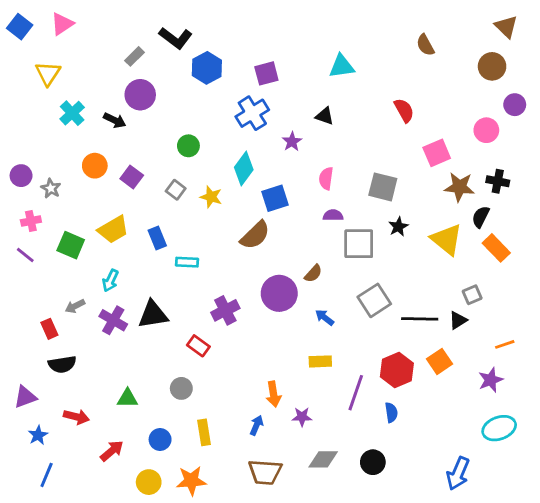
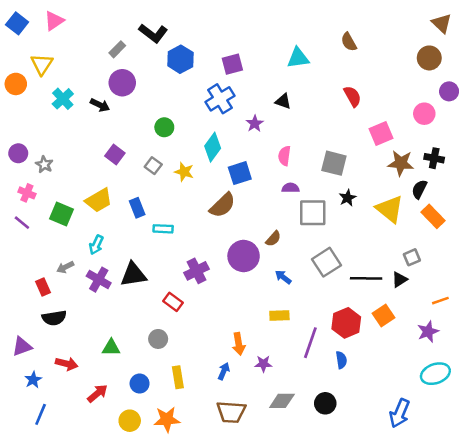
brown semicircle: (425, 45) -> (349, 42), moved
orange circle: (95, 166) -> (16, 84), moved
pink cross: (31, 221) -> (27, 193), turned 35

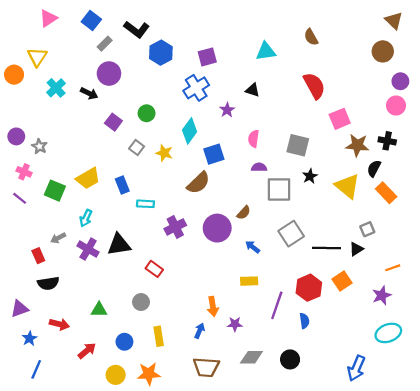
blue square: (17, 23) -> (91, 21), moved
red semicircle: (352, 96) -> (314, 86), size x1.4
pink circle: (424, 114) -> (396, 106), moved
purple square: (115, 155) -> (113, 122), moved
purple cross: (197, 271) -> (175, 227), moved

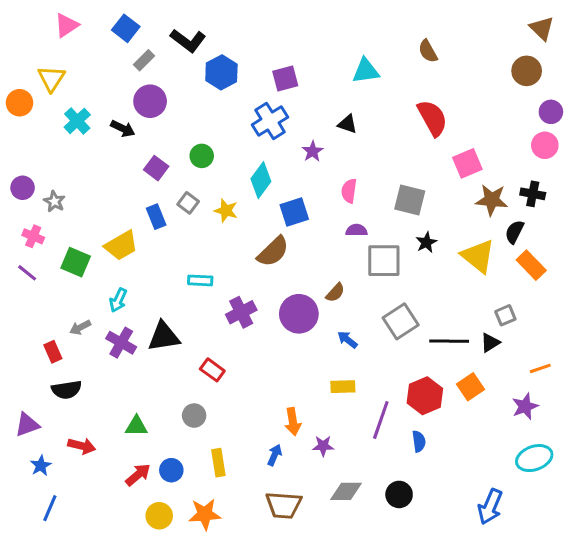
blue rectangle: (122, 185) -> (156, 217), moved
red arrow: (87, 351) -> (138, 475), moved

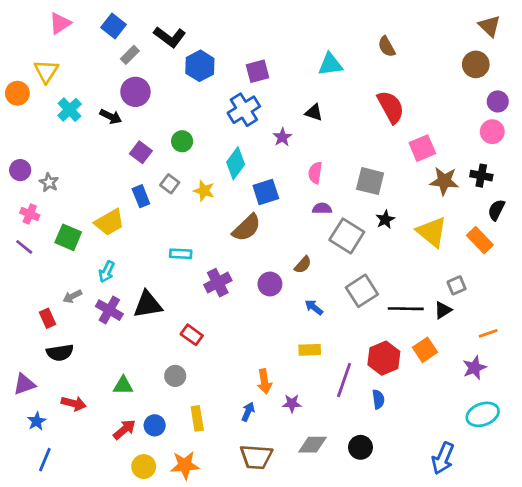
black semicircle: (514, 232) -> (496, 210), moved
gray square: (384, 261) -> (347, 236), turned 32
purple circle: (299, 314) -> (270, 284), size x0.7

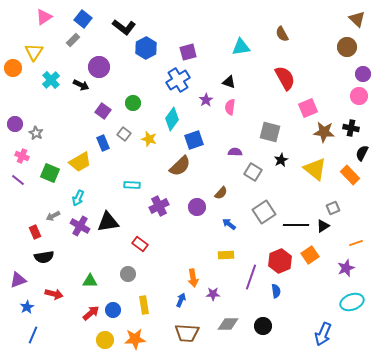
gray rectangle: (130, 55) -> (73, 40), moved
pink semicircle: (315, 173) -> (230, 107), moved
gray square: (347, 236) -> (253, 172), size x0.7

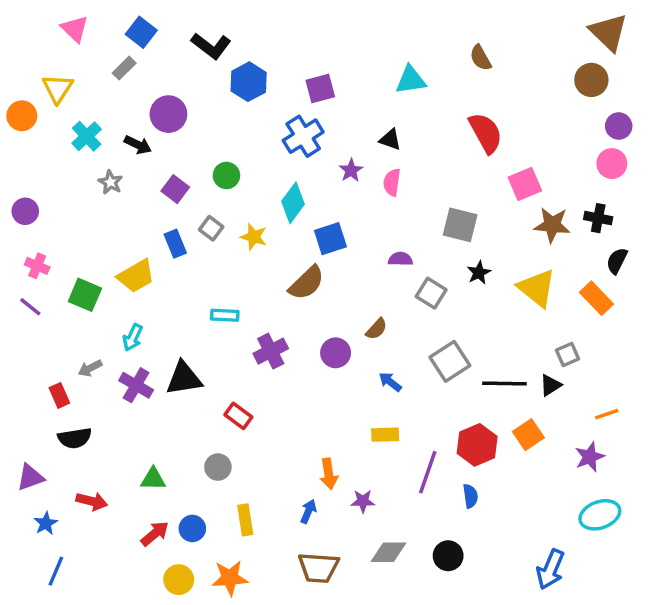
pink triangle: (44, 17) -> (75, 29), turned -42
brown triangle: (357, 19) -> (608, 32), size x1.4
gray star: (36, 133) -> (110, 182), moved

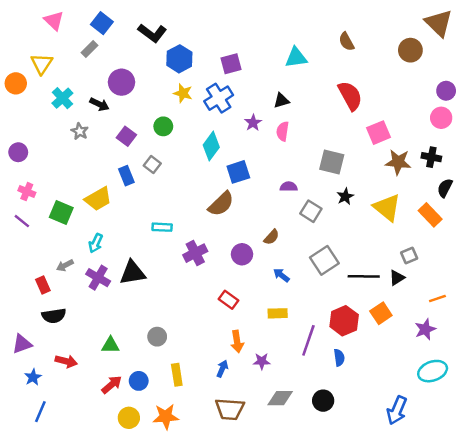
brown circle: (591, 80) -> (410, 50), moved
black triangle: (390, 140) -> (281, 101), turned -35
yellow star: (254, 237) -> (183, 93), moved
red rectangle: (238, 416) -> (228, 300), moved

